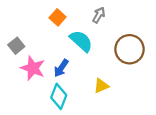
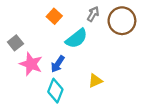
cyan semicircle: (81, 41) -> (76, 38), turned 100
brown circle: (130, 49) -> (122, 21), moved

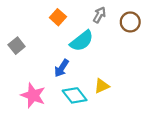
brown circle: (122, 21) -> (130, 22), size x0.7
pink star: (31, 64) -> (33, 95), moved
cyan diamond: (55, 91) -> (75, 95), moved, turned -60

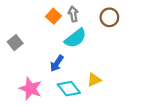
gray arrow: (99, 15) -> (73, 14), moved, turned -40
brown circle: (130, 22) -> (109, 17), moved

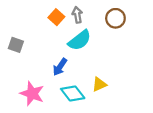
gray square: (15, 43) -> (16, 45), turned -32

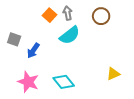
blue arrow: (60, 67) -> (33, 51), moved
yellow triangle: (99, 84) -> (113, 74), moved

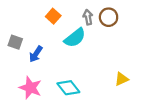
gray arrow: (68, 13) -> (88, 17), moved

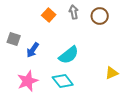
gray arrow: (88, 17) -> (74, 12), moved
cyan semicircle: (75, 38) -> (69, 55), moved
pink star: (30, 88) -> (28, 81), turned 30

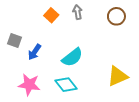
brown circle: (100, 16) -> (116, 16), moved
yellow triangle: (112, 73) -> (117, 76), size x1.5
pink star: (28, 81) -> (29, 85), turned 30

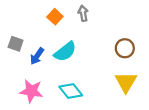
brown circle: (116, 16) -> (125, 48), moved
cyan semicircle: (72, 57) -> (65, 52), moved
yellow triangle: (117, 76) -> (126, 82), turned -35

